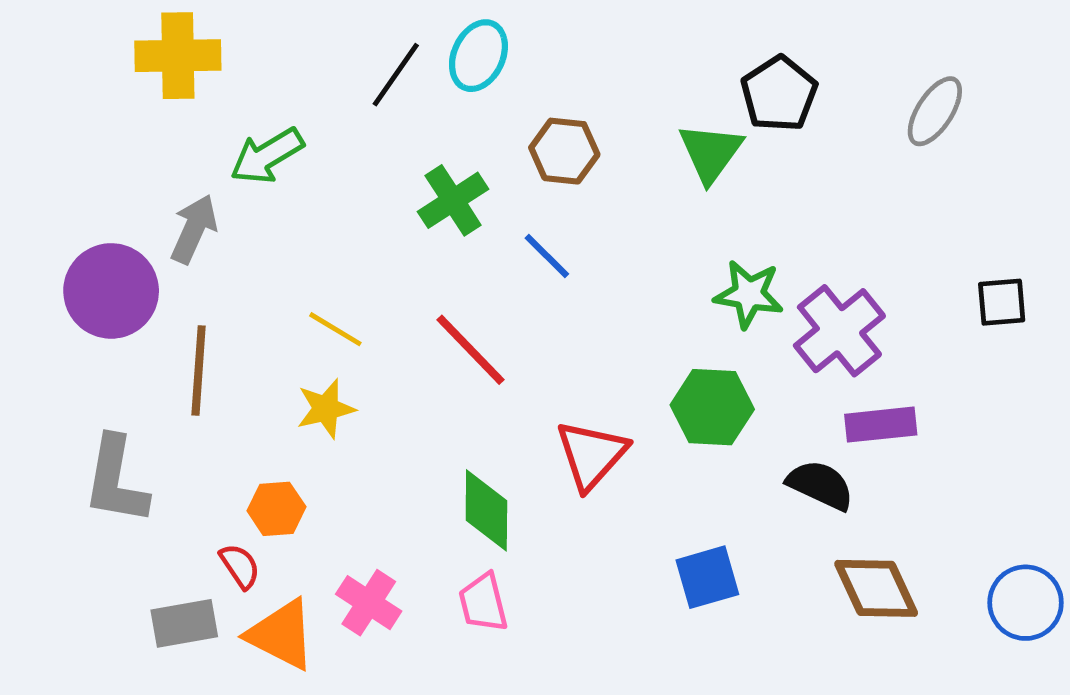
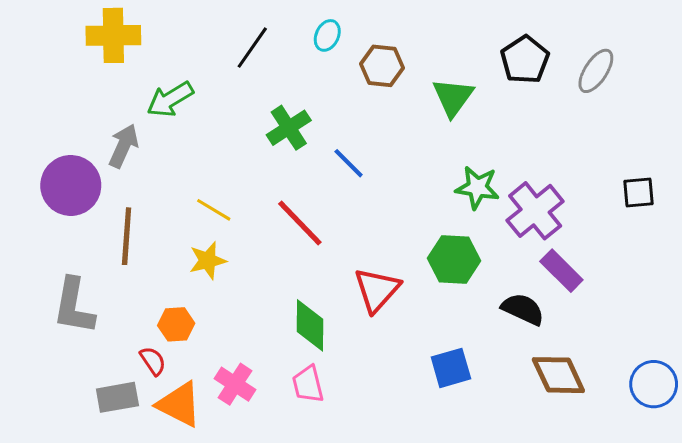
cyan ellipse: (478, 56) -> (327, 35), moved, size x0.7
black pentagon: (779, 94) -> (525, 60), moved
brown hexagon: (564, 151) -> (382, 66), moved
purple rectangle: (881, 425) -> (561, 271), turned 51

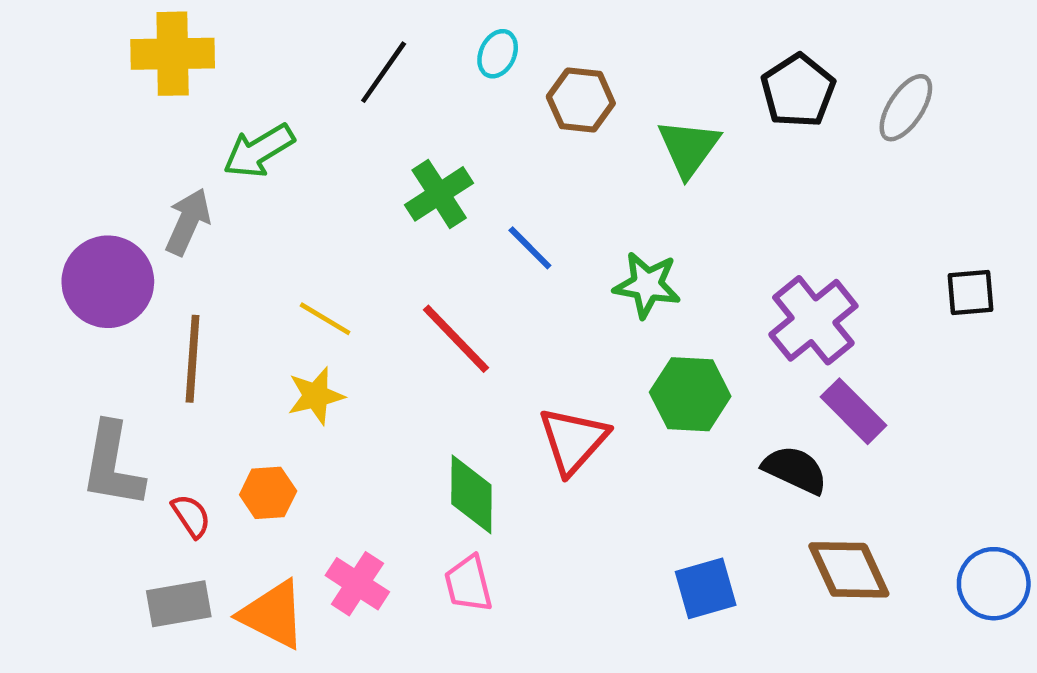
green star: (477, 188) -> (647, 285), moved
red semicircle: (153, 361) -> (191, 516), moved
blue square: (451, 368) -> (706, 588), moved

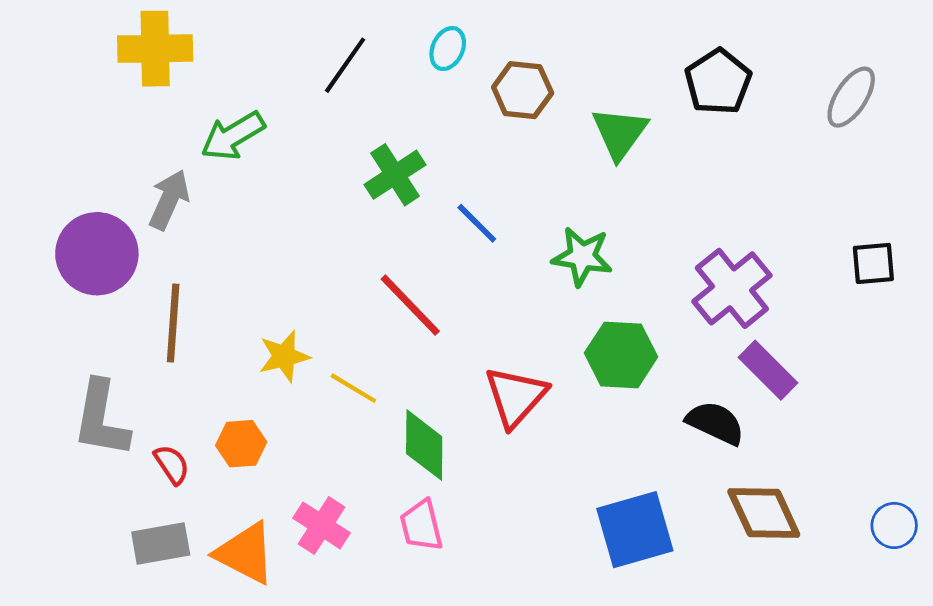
gray ellipse: (906, 108) -> (851, 97), moved
yellow line: (325, 319) -> (353, 388), moved
blue circle: (994, 584) -> (894, 525), size x0.7
blue square: (706, 588) -> (635, 530), size x1.4

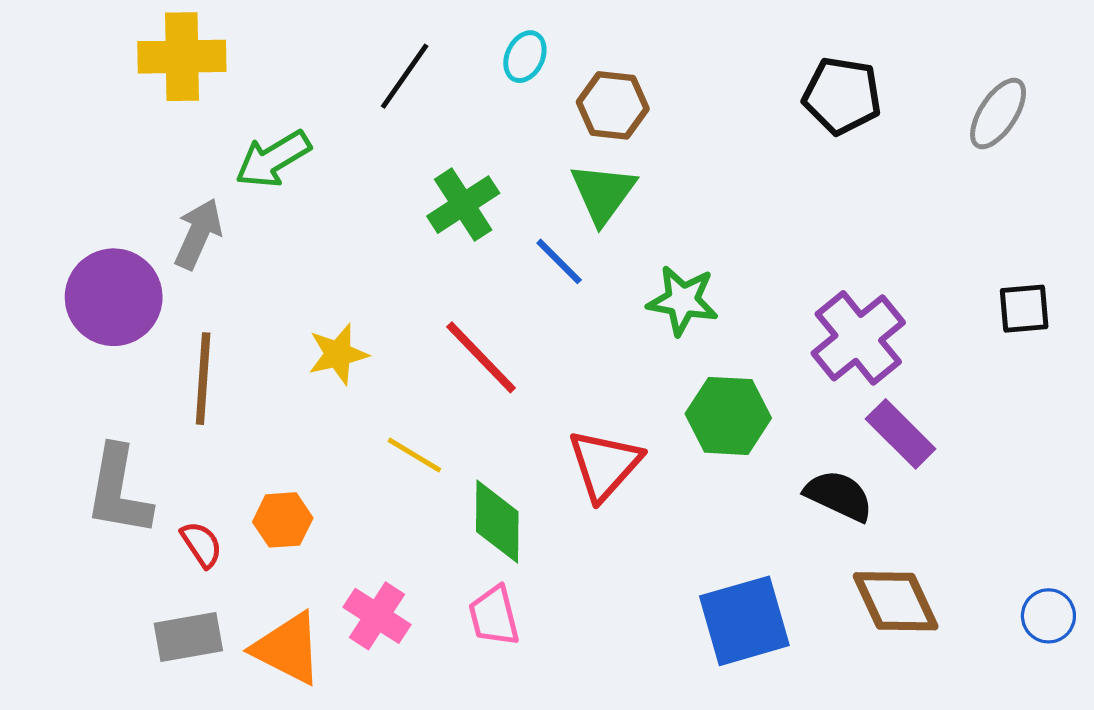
black pentagon: (718, 82) -> (842, 96), turned -30
green triangle: (620, 133) -> (603, 193), moved
yellow star: (284, 356) -> (338, 354), moved

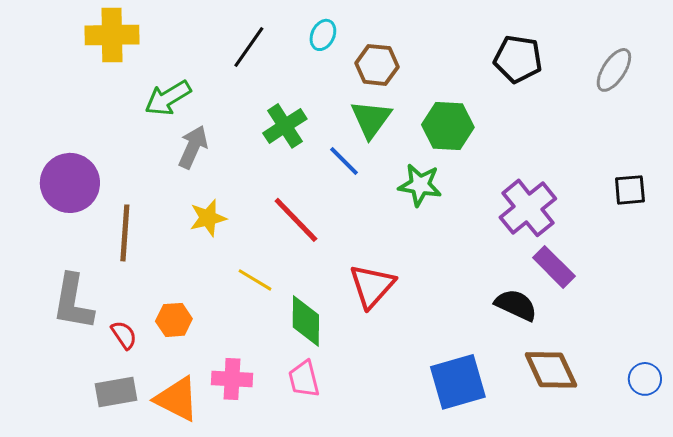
gray arrow: (198, 234) -> (193, 147), moved
green hexagon: (728, 416) -> (448, 126), moved
pink cross: (377, 616) -> (232, 379), turned -30

